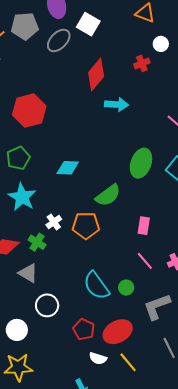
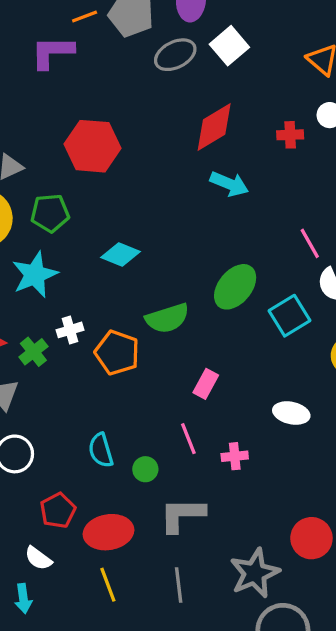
cyan semicircle: (96, 286) -> (101, 450), size x0.7
white semicircle: (98, 358) -> (38, 558), moved

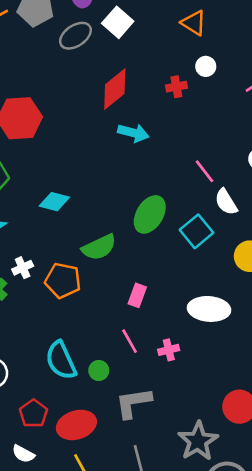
white ellipse: (291, 413) -> (209, 309), size x1.4
cyan semicircle: (101, 450) -> (61, 360), size x1.4

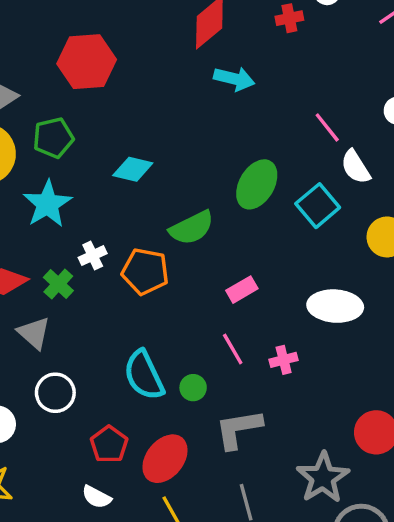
pink rectangle: (137, 295) -> (242, 290), turned 40
red ellipse: (76, 425) -> (165, 459), turned -33

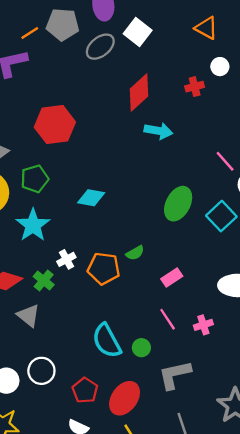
green semicircle: (192, 228) -> (135, 253), moved, size x0.6
white circle: (55, 393) -> (41, 371), moved

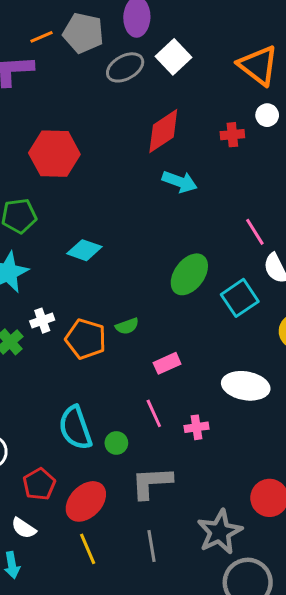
orange triangle: (206, 28) -> (258, 65), size x1.4

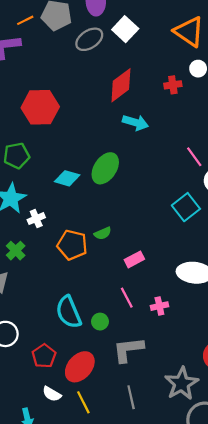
green ellipse: (189, 274) -> (105, 168), moved
white cross: (42, 321) -> (36, 219), moved
white semicircle: (24, 528) -> (52, 394), moved

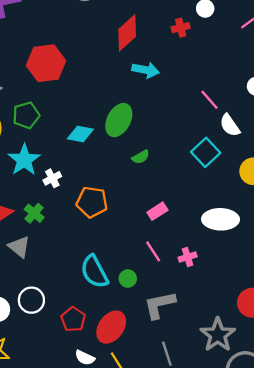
green semicircle: (103, 233) -> (141, 157), moved

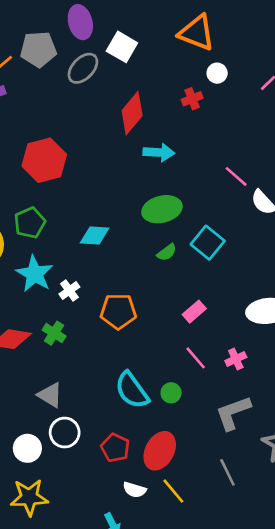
green ellipse: (119, 120) -> (162, 209), moved, turned 56
cyan square: (206, 152) -> (208, 243), moved
gray triangle: (19, 247) -> (50, 395), moved
gray L-shape: (160, 305) -> (233, 413), moved

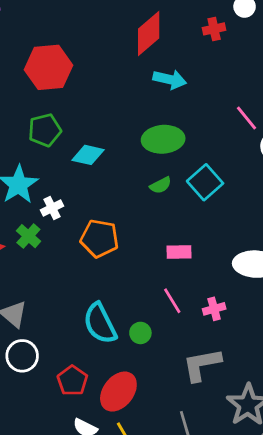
green pentagon: (30, 223) -> (45, 130), moved
pink rectangle: (194, 312) -> (179, 252), turned 30
green cross: (54, 333) -> (28, 236), moved

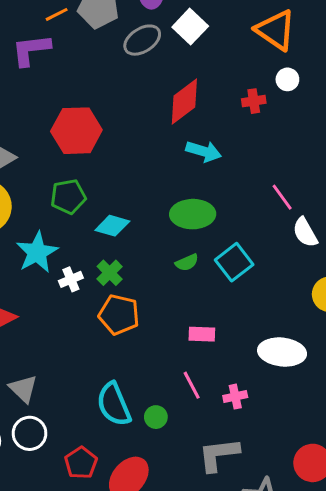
green cross: (28, 236) -> (110, 273), moved

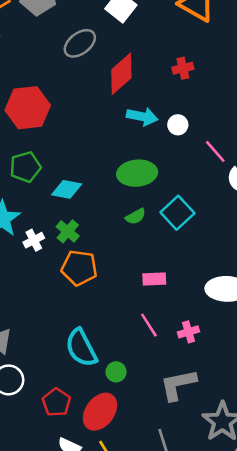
gray ellipse: (142, 40) -> (80, 43), moved
white circle: (287, 79) -> (178, 125), moved
green circle: (156, 417) -> (116, 372), moved

